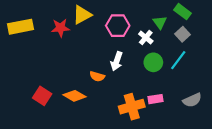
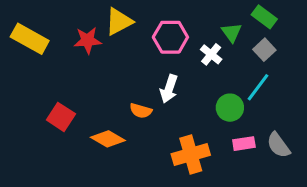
yellow rectangle: (21, 27) -> (30, 39), turned 40
green circle: (153, 62) -> (230, 108), moved
red square: (42, 96) -> (61, 117), moved
pink rectangle: (156, 99) -> (244, 144), moved
gray semicircle: (192, 100) -> (278, 145), turned 78

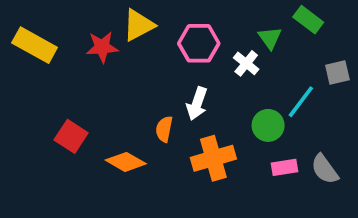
gray square: (264, 50) -> (337, 73), moved, turned 30
orange semicircle: (141, 111) -> (164, 129), turned 85
orange cross: (191, 155) -> (213, 158), moved

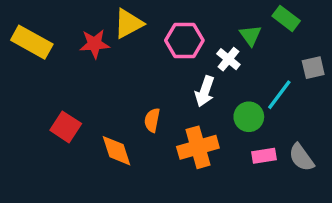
white arrow: (197, 104) -> (205, 91), moved
orange diamond: (126, 162) -> (117, 151), turned 42

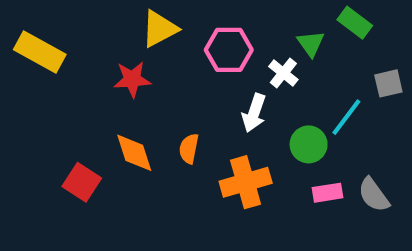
red star: (95, 44) -> (132, 79), moved
red square: (66, 127) -> (82, 182), moved
orange diamond: (117, 151) -> (134, 153), moved

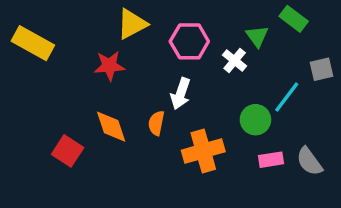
white arrow: (254, 113) -> (181, 94), moved

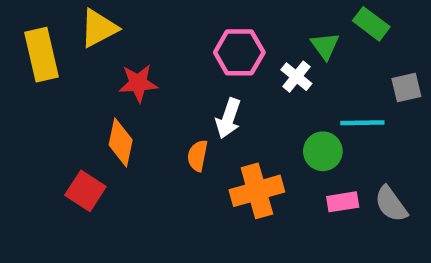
yellow triangle: (132, 24) -> (99, 28), moved
yellow rectangle: (33, 43) -> (41, 55), turned 48
cyan line: (287, 97) -> (362, 123), turned 52
orange diamond: (111, 127) -> (121, 142), moved, turned 30

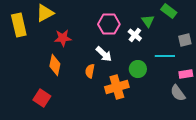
white arrow: (228, 118) -> (104, 54), turned -66
green circle: (323, 151) -> (138, 69), moved
red square: (85, 191) -> (42, 98), moved
pink rectangle: (343, 202) -> (186, 74), moved

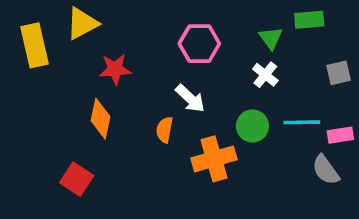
green rectangle: (169, 11) -> (309, 20), turned -42
white cross: (135, 35) -> (265, 75), moved
cyan line: (165, 56) -> (302, 122), moved

